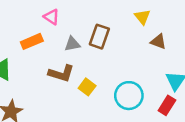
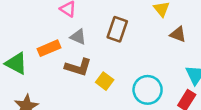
orange rectangle: (32, 41) -> (49, 48), moved
gray triangle: (72, 44) -> (78, 37), moved, turned 35

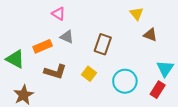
brown rectangle: (117, 29) -> (103, 44), moved
brown L-shape: (78, 67) -> (55, 72), moved

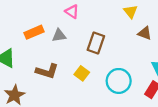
pink triangle: (58, 14) -> (72, 12), moved
gray triangle: (67, 37) -> (59, 35), turned -32
orange rectangle: (43, 46) -> (34, 32), moved

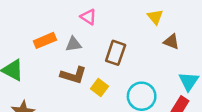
brown L-shape: (47, 71) -> (73, 75), moved

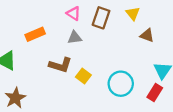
gray triangle: (73, 44) -> (75, 38), moved
brown rectangle: (116, 53) -> (101, 18), moved

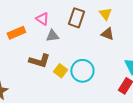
pink triangle: (74, 13) -> (42, 19), moved
brown triangle: (147, 35) -> (107, 34), moved
cyan circle: (121, 84) -> (82, 71), moved

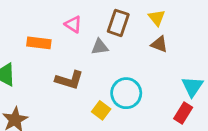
orange rectangle: (16, 33) -> (39, 43), turned 30
gray triangle: (52, 36) -> (100, 47), moved
yellow square: (60, 71) -> (101, 110), moved

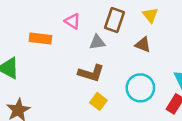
brown triangle: (159, 44) -> (143, 45), moved
brown L-shape: (69, 80) -> (91, 73), moved
cyan circle: (126, 93) -> (140, 88), moved

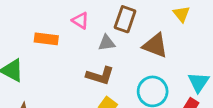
yellow triangle: (150, 15) -> (181, 14), moved
brown triangle: (143, 45) -> (155, 45), size x1.5

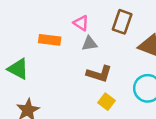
gray triangle: (107, 43) -> (90, 44), moved

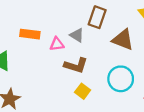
pink triangle: (81, 23) -> (57, 44), moved, turned -40
gray triangle: (90, 44) -> (77, 35), moved, turned 40

